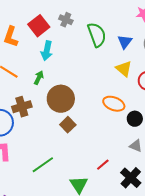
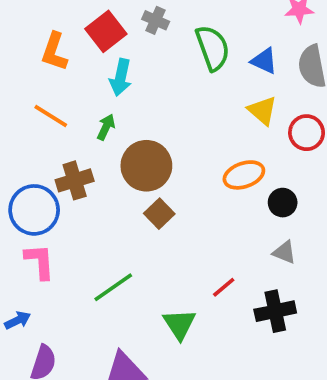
blue triangle: (125, 42) -> (264, 61), turned -42
orange ellipse: (114, 104) -> (244, 175), turned -40
black cross: (131, 178) -> (275, 311), turned 35

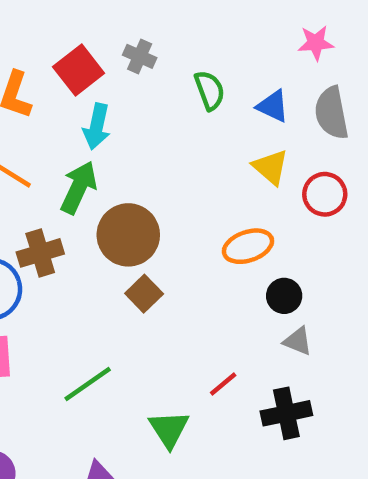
green semicircle: (213, 48) -> (210, 90), size x0.7
green arrow: (106, 127) -> (79, 187), size x1.6
black circle: (283, 203) -> (284, 296), moved

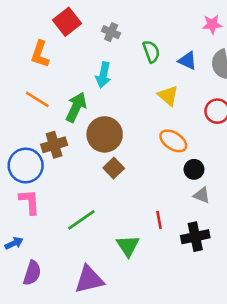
red square: (79, 70) -> (67, 22), moved
cyan arrow: (97, 126) -> (103, 75), moved
yellow triangle: (271, 167) -> (168, 96), moved
orange ellipse: (248, 246) -> (173, 141), turned 52
red line: (223, 384) -> (159, 220), turned -60

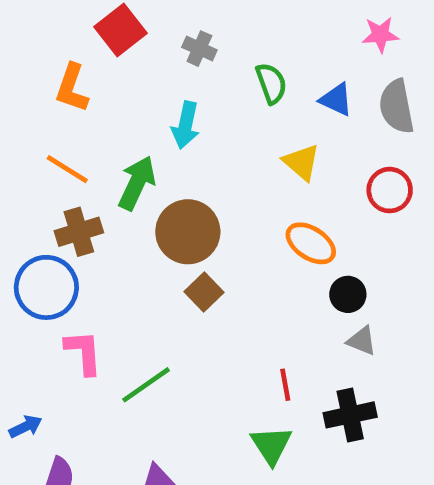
brown cross: (54, 145) -> (79, 232), moved
pink L-shape: (30, 202) -> (83, 352), moved
green triangle: (128, 246) -> (271, 445), moved

